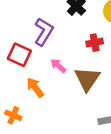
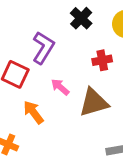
brown triangle: (87, 79) -> (94, 102), turned 40

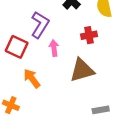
pink arrow: (60, 87) -> (54, 48), moved, turned 42

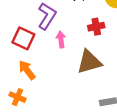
orange arrow: (32, 78) -> (27, 70), moved

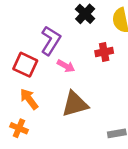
pink arrow: (61, 40) -> (66, 66), turned 126
brown triangle: (89, 62) -> (75, 104), moved

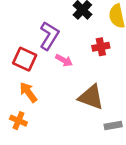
brown triangle: (75, 104) -> (91, 97), moved, turned 36

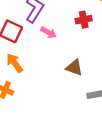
brown triangle: (91, 97) -> (74, 68), size x0.7

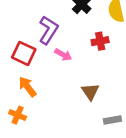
brown triangle: (74, 68) -> (90, 92), turned 36

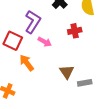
orange arrow: (27, 87) -> (27, 63), moved
gray rectangle: (112, 120) -> (85, 83), moved

